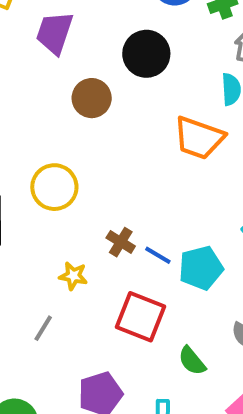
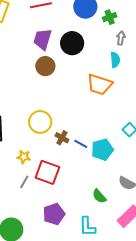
purple trapezoid: (55, 33) -> (43, 39), moved
yellow circle: (54, 187) -> (40, 122), moved
yellow star: (73, 276) -> (24, 157), moved
red square: (140, 317) -> (47, 172), moved

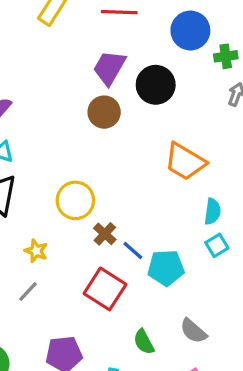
cyan semicircle: (115, 60) -> (212, 212), moved
red square: (47, 172) -> (105, 289), moved

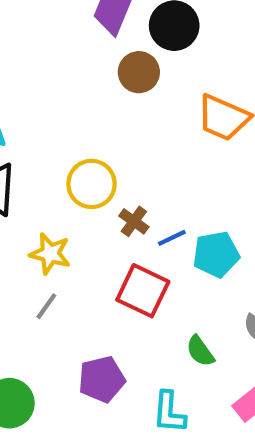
brown circle: (104, 112) -> (139, 72), moved
yellow star: (36, 251) -> (50, 254), size x1.4
blue line: (133, 251) -> (172, 238), turned -60

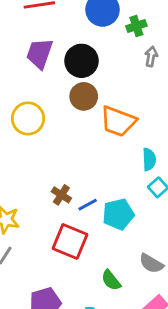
brown circle: (139, 72) -> (84, 96), moved
yellow circle: (92, 184) -> (28, 118), moved

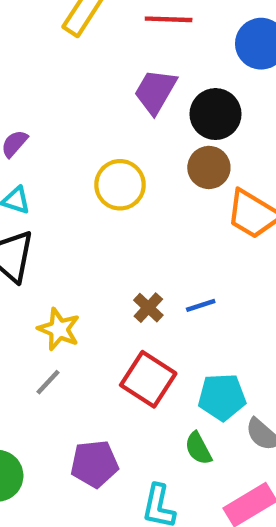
blue line: (88, 205) -> (201, 305), moved
cyan pentagon: (118, 214) -> (222, 397), moved

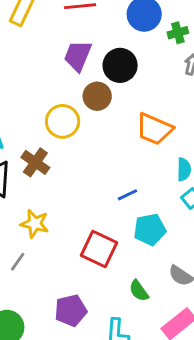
brown circle: (209, 167) -> (97, 96), moved
brown cross: (148, 308) -> (35, 162), moved, size x1.4
gray line: (48, 382) -> (18, 262), moved
cyan pentagon: (222, 397) -> (150, 229), moved

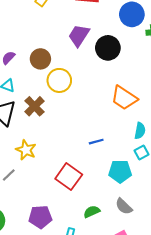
brown circle: (97, 96) -> (40, 59), moved
cyan pentagon: (150, 229) -> (120, 171), moved
green semicircle: (139, 291) -> (92, 212), turned 91

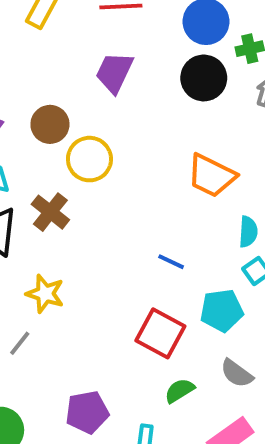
black circle: (108, 48) -> (204, 78), moved
blue line: (96, 142) -> (171, 262), turned 48
red square: (69, 177) -> (160, 333), moved

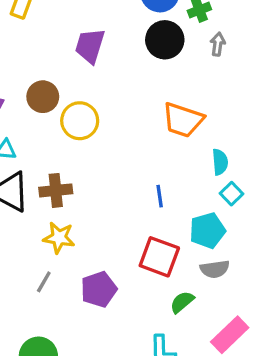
brown cross: (50, 212) -> (56, 190), moved, turned -36
blue line: (171, 262) -> (160, 196), turned 65
gray semicircle: (237, 373) -> (215, 269), moved, turned -36
purple pentagon: (87, 412) -> (99, 289), moved

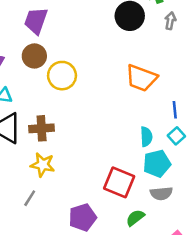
purple trapezoid: (90, 46) -> (36, 21), moved
cyan semicircle: (220, 162) -> (146, 137), moved
blue line: (160, 196) -> (175, 110), moved
purple pentagon: (99, 289) -> (82, 217), moved

